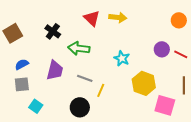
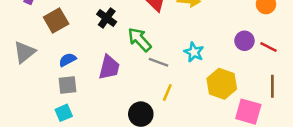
green arrow: (79, 48) -> (140, 39), turned 40
gray line: (85, 78) -> (158, 62), moved
cyan square: (36, 106) -> (64, 113), moved, turned 32

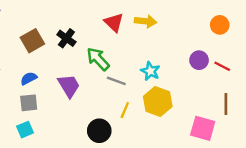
brown square: (56, 21) -> (32, 41), moved
purple trapezoid: (109, 67) -> (69, 86), turned -45
yellow hexagon: (222, 84) -> (158, 102), moved

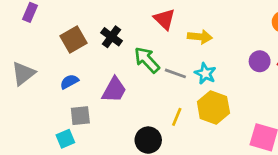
yellow arrow: (145, 21) -> (200, 37), moved
gray line: (116, 81) -> (175, 73), moved
purple trapezoid: (69, 86) -> (114, 90), turned 60
gray square: (29, 103) -> (80, 116), moved

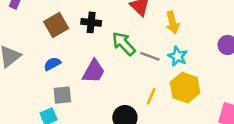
black cross: (112, 37) -> (91, 22), turned -30
yellow arrow: (200, 37) -> (173, 22), turned 70

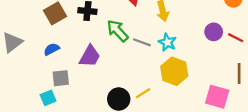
yellow line: (151, 96) -> (143, 93), moved, turned 35

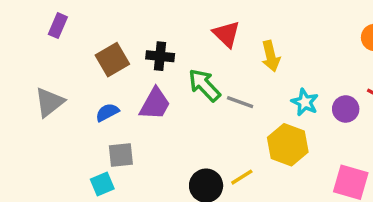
purple circle: (214, 32) -> (346, 109), moved
cyan star: (167, 42) -> (305, 102), moved
purple trapezoid: (90, 56) -> (155, 104), moved

